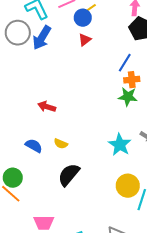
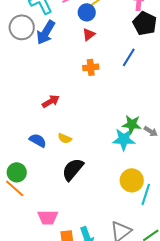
orange cross: (132, 80) -> (91, 67), moved
green star: (128, 97) -> (132, 124), moved
red arrow: (47, 107) -> (51, 101), turned 132
cyan star: (120, 145) -> (124, 139), turned -30

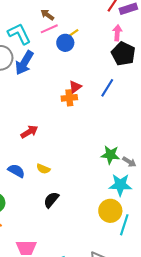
red triangle: (89, 34) -> (75, 87), moved
cyan star: (124, 139) -> (120, 185), moved
black semicircle: (73, 169) -> (51, 200), size x0.7

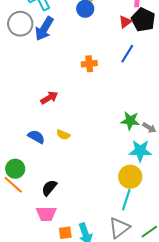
red triangle: (75, 87) -> (125, 22), moved
black semicircle: (51, 200) -> (49, 188), moved
cyan line: (124, 225) -> (126, 200), moved

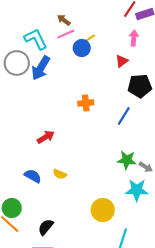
black pentagon: (143, 20) -> (140, 86), moved, turned -30
blue line: (127, 54) -> (124, 116), moved
yellow circle: (130, 177) -> (103, 210), moved

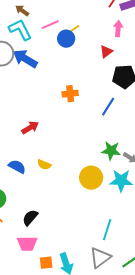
brown arrow: (64, 20) -> (22, 11), moved
blue arrow: (41, 68) -> (25, 59), turned 90
yellow circle: (103, 210) -> (91, 178), moved

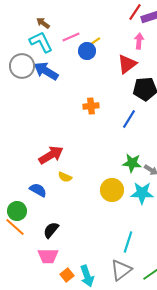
red triangle: (106, 52) -> (127, 64), size x1.5
red arrow: (30, 128) -> (51, 155), moved, size x1.4
blue semicircle: (17, 167) -> (38, 190), moved
orange square: (46, 263) -> (67, 275), turned -32

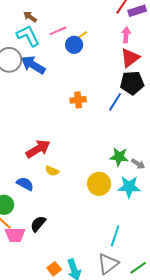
red triangle: (127, 64) -> (130, 58), moved
blue line: (129, 119) -> (115, 102), moved
pink trapezoid: (48, 256) -> (15, 235), moved

